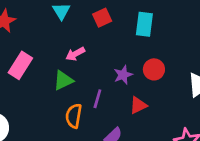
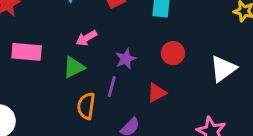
pink rectangle: (20, 65) -> (27, 52), turned 64
purple star: (123, 75) -> (126, 59), moved

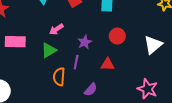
red triangle: (157, 93) -> (108, 64), turned 32

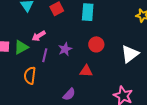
green triangle: (49, 50) -> (21, 47), moved
purple line: (76, 62) -> (45, 55), moved
orange semicircle: (59, 77) -> (30, 76), moved

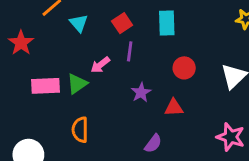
purple star: (65, 49) -> (141, 92), moved
purple line: (45, 55) -> (130, 51), moved
orange semicircle: (30, 76) -> (80, 130), moved

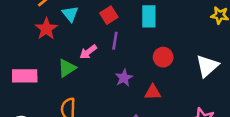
red star: (21, 43) -> (46, 29), moved
pink rectangle: (45, 86) -> (25, 76), moved

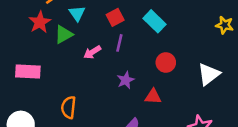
cyan rectangle: (149, 16) -> (155, 21), turned -50
red star: (46, 29) -> (40, 22), moved
green triangle: (67, 68) -> (64, 35), moved

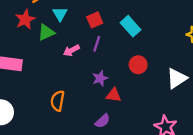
red triangle: (153, 96) -> (114, 95), moved
orange semicircle: (69, 107) -> (58, 101), moved

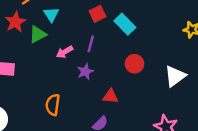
red square: (95, 20) -> (98, 14), moved
purple star: (100, 78) -> (85, 72), moved

